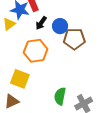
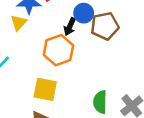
black arrow: (41, 23) -> (70, 27), moved

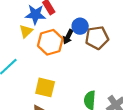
orange hexagon: (58, 50) -> (50, 42), moved

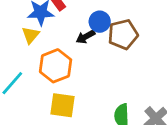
black arrow: (68, 37) -> (85, 37), turned 40
orange hexagon: (50, 42) -> (56, 66), moved

